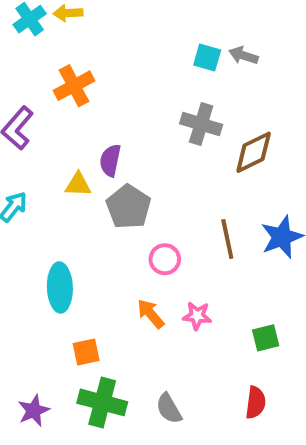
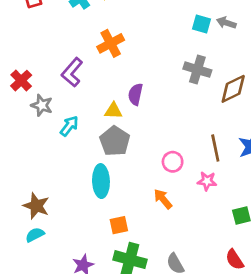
gray pentagon: (128, 207) -> (115, 141), moved
pink star: (197, 316) -> (207, 181), moved
red semicircle: (256, 402) -> (235, 260), turned 140

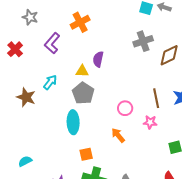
gray cross: (197, 70) -> (143, 41), turned -36
gray star: (42, 105) -> (30, 17), moved
brown star: (36, 206) -> (26, 97), moved

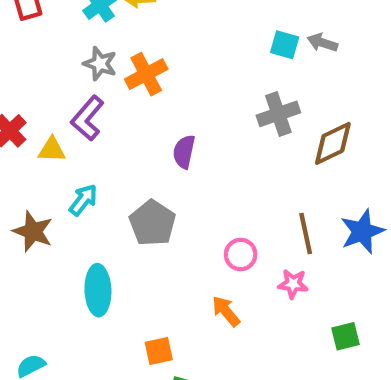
gray star: (30, 17) -> (100, 64), moved
yellow triangle: (82, 71) -> (52, 150), moved
cyan ellipse: (73, 122) -> (98, 290), moved

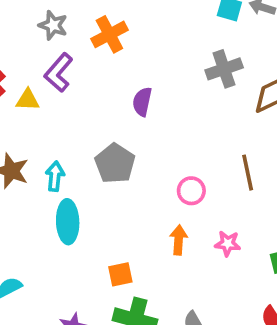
gray star: (100, 64) -> (53, 25), moved
cyan arrow: (83, 200) -> (55, 176), moved, turned -32
pink star: (293, 284) -> (228, 244), moved
orange arrow: (226, 311) -> (179, 240), turned 44

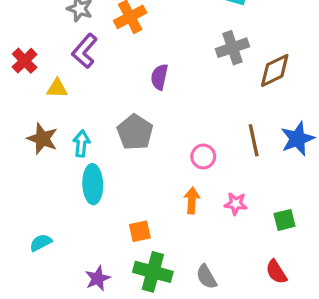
yellow triangle: (28, 100) -> (57, 88), moved

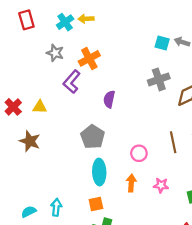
purple L-shape: (85, 51) -> (72, 82), moved
red cross: (25, 61) -> (13, 107), moved
cyan arrow: (81, 144) -> (56, 207), moved
cyan ellipse: (93, 184) -> (99, 172), moved

